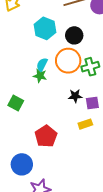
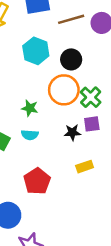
cyan semicircle: (42, 65) -> (30, 135), moved, turned -112
green cross: (90, 67) -> (91, 97), turned -30
purple square: (92, 103) -> (92, 124), moved

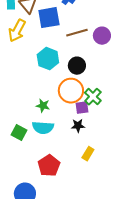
purple square: (92, 124) -> (82, 108), moved
cyan semicircle: (30, 135) -> (43, 128), size x1.5
yellow rectangle: (85, 167) -> (88, 154), turned -40

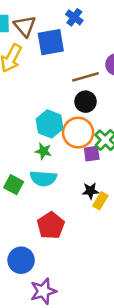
brown line: (77, 33) -> (85, 77), moved
cyan hexagon: (48, 59) -> (50, 124), moved
black star: (78, 126) -> (90, 191), moved
yellow rectangle: (88, 154) -> (100, 201), moved

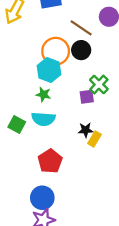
brown line: (85, 77) -> (81, 28), turned 50
orange circle: (78, 133) -> (56, 51), moved
blue circle: (21, 260) -> (42, 198), moved

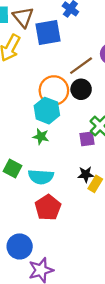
brown line: (81, 28) -> (81, 66), turned -70
cyan semicircle: (43, 119) -> (41, 177), moved
blue circle: (42, 198) -> (20, 246), moved

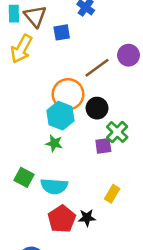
blue square: (48, 33) -> (62, 32), size x0.6
black circle: (81, 89) -> (97, 108), moved
black star: (86, 174) -> (87, 218), moved

